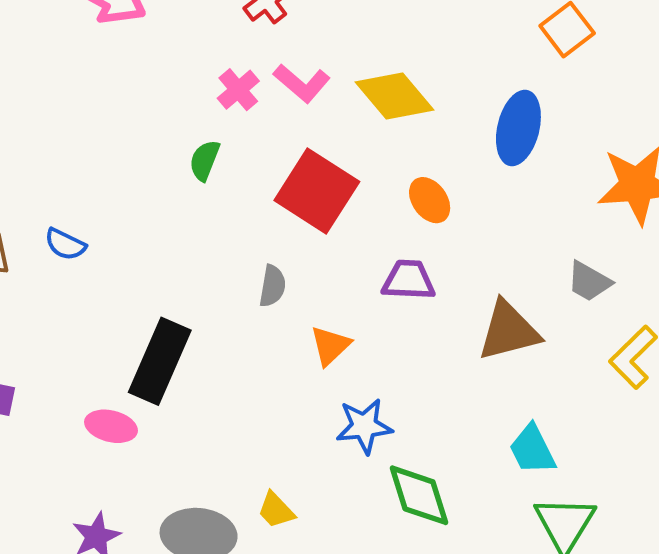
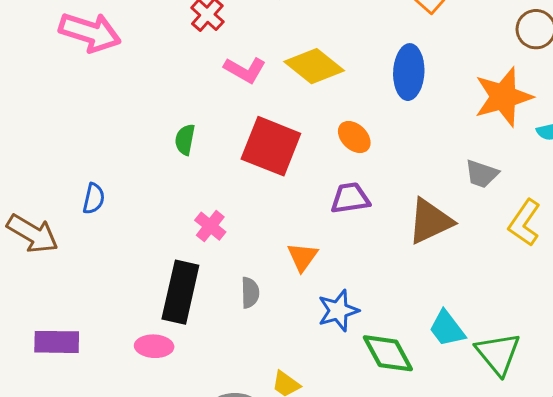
pink cross: (238, 90) -> (210, 226), moved
blue semicircle: (65, 244) -> (94, 199), moved, turned -92
gray semicircle: (272, 286) -> (250, 293), moved
cyan trapezoid: (532, 449) -> (447, 329), moved

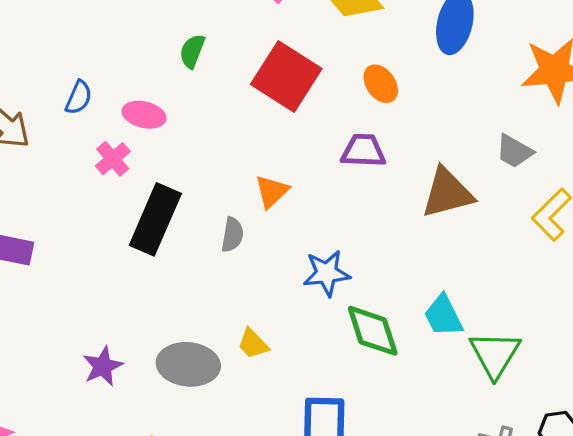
pink cross: (210, 226) -> (113, 159), moved
orange triangle: (302, 257) -> (272, 191), moved
pink ellipse: (154, 346) -> (144, 115), moved

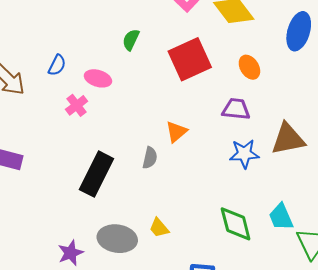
red square: (286, 76) -> (190, 59), turned 30
black rectangle: (155, 219) -> (97, 174), moved
blue star: (327, 273) -> (244, 154), moved
purple star: (103, 366) -> (71, 253), moved

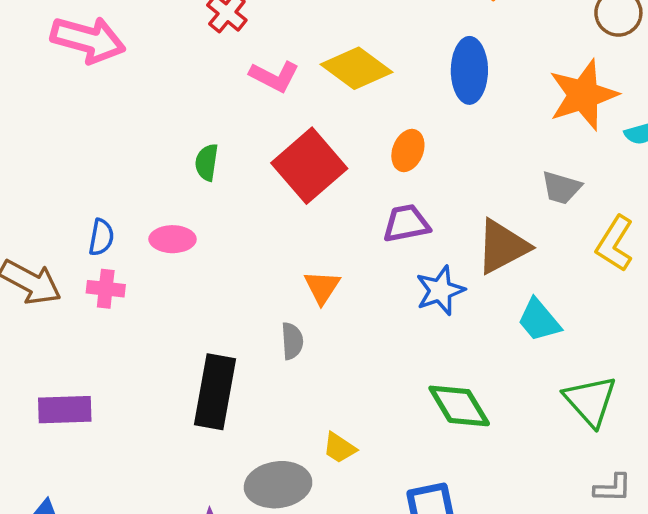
orange ellipse: (249, 67) -> (408, 150), turned 70
pink cross: (77, 105) -> (106, 289), moved, turned -30
cyan trapezoid: (281, 217) -> (539, 320), moved

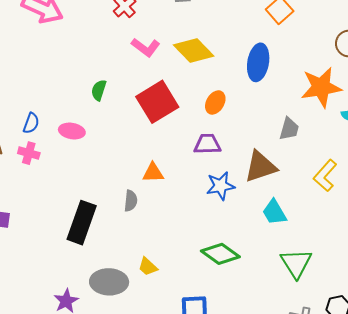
gray trapezoid: (561, 188) -> (289, 129), moved, turned -100
orange triangle: (322, 287) -> (153, 173), turned 45
green diamond: (459, 406) -> (220, 254), turned -33

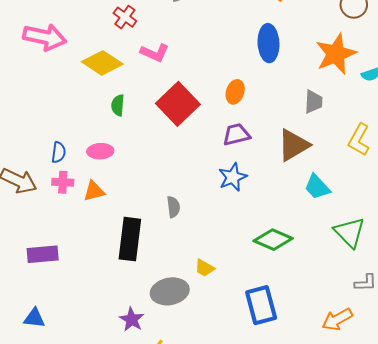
yellow diamond: (194, 50) -> (102, 63), moved
orange triangle: (153, 173) -> (94, 191), moved
blue star: (221, 186) -> (233, 177), moved

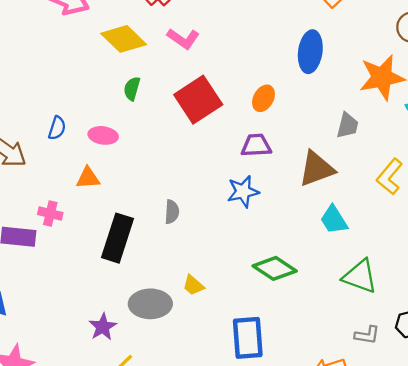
pink cross: (63, 182) -> (50, 214), moved
green triangle: (350, 232) -> (360, 276), turned -36

